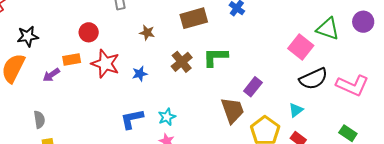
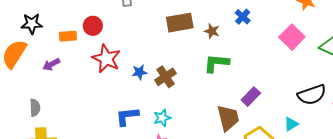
brown rectangle: (194, 18) -> (180, 23), moved
brown star: (147, 33) -> (212, 31), moved
pink square: (301, 47) -> (292, 37), moved
orange rectangle: (72, 59) -> (68, 36), moved
brown cross: (182, 62) -> (166, 77), moved

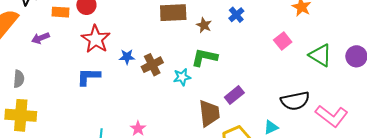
pink square: (292, 37) -> (283, 41), size x0.7
blue L-shape: (127, 116) -> (88, 77), moved
cyan star: (162, 118) -> (182, 77), moved

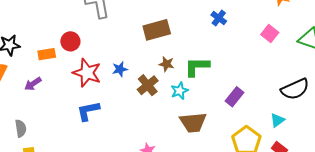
brown star: (204, 25) -> (166, 64), moved
blue star: (127, 57) -> (120, 69), moved
brown trapezoid: (209, 113) -> (193, 122), moved, turned 104

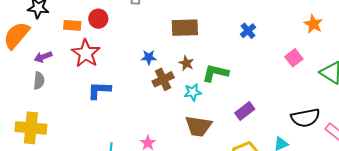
blue star: (120, 69) -> (149, 57), moved
red star: (87, 73) -> (86, 53), moved
purple arrow: (33, 84) -> (43, 57), moved
gray semicircle: (21, 128) -> (39, 81), moved

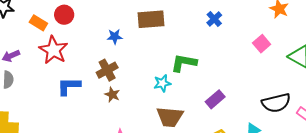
orange rectangle: (72, 25) -> (38, 23), turned 30
blue star: (149, 57) -> (115, 37), moved
brown star: (186, 63) -> (112, 95), moved
brown cross: (163, 79) -> (107, 70), moved

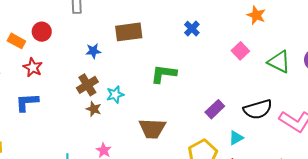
red star: (53, 50) -> (33, 67), size x0.7
cyan star: (162, 83) -> (115, 95), moved
blue L-shape: (69, 86) -> (27, 102), moved
purple rectangle: (215, 99) -> (215, 109), moved

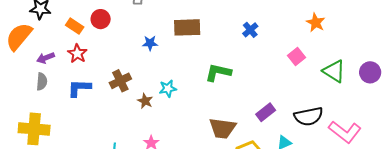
red star: (33, 67) -> (77, 54), moved
brown cross: (87, 85) -> (120, 81), moved
brown trapezoid: (152, 129) -> (222, 128), moved

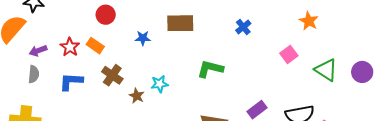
red circle: (101, 19) -> (106, 15), moved
orange rectangle: (75, 26) -> (95, 46), moved
brown cross: (120, 81) -> (112, 75), turned -30

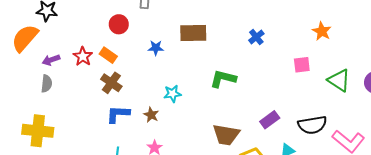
pink square: (289, 55) -> (302, 65), turned 30
brown cross: (112, 75) -> (111, 83), moved
blue L-shape: (71, 82) -> (118, 114), moved
brown star: (137, 96) -> (151, 115), moved

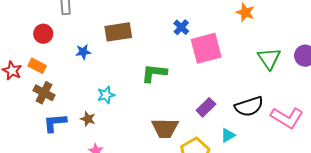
pink square: (302, 65) -> (206, 48), moved, size x1.8
green triangle: (339, 80) -> (269, 59), turned 30

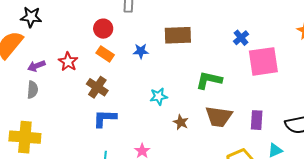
orange rectangle: (37, 66) -> (105, 54), moved
purple rectangle: (206, 107) -> (257, 120), turned -48
brown star: (88, 119) -> (181, 122), moved
brown trapezoid: (165, 128) -> (219, 117), moved

